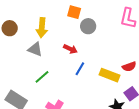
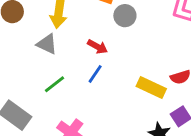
blue line: (80, 69) -> (95, 74), moved

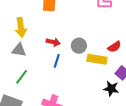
gray circle: (125, 16) -> (79, 46), moved
green line: (54, 84) -> (22, 77), moved

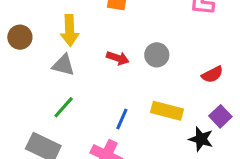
gray circle: (79, 46) -> (157, 55), moved
yellow rectangle: (97, 59) -> (167, 111), moved
blue line: (57, 61) -> (122, 119), moved

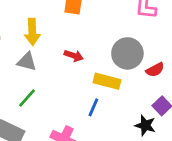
gray circle: (157, 55) -> (127, 53), moved, size x1.5
yellow rectangle: (167, 111) -> (107, 81), moved
blue line: (122, 119) -> (93, 107), moved

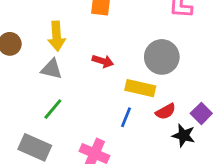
red semicircle: (155, 70) -> (166, 111), moved

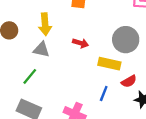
green line: (53, 109) -> (30, 76), moved
blue line: (126, 117) -> (104, 94), moved

